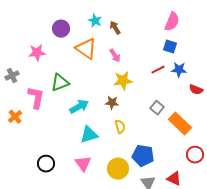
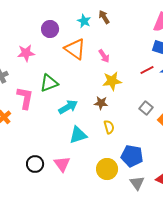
brown arrow: (115, 28) -> (104, 17), moved
pink triangle: (83, 164) -> (62, 164), moved

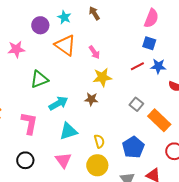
cyan star: (84, 21) -> (64, 17), moved
pink L-shape: (25, 98) -> (29, 123), moved
yellow semicircle: (109, 127) -> (99, 141), moved
blue pentagon: (132, 156) -> (133, 147), moved, turned 30
pink triangle: (62, 164) -> (63, 160), moved

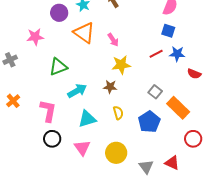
yellow semicircle: (99, 141) -> (118, 113), moved
blue pentagon: (133, 147) -> (149, 122), moved
black circle: (25, 160) -> (52, 139), moved

